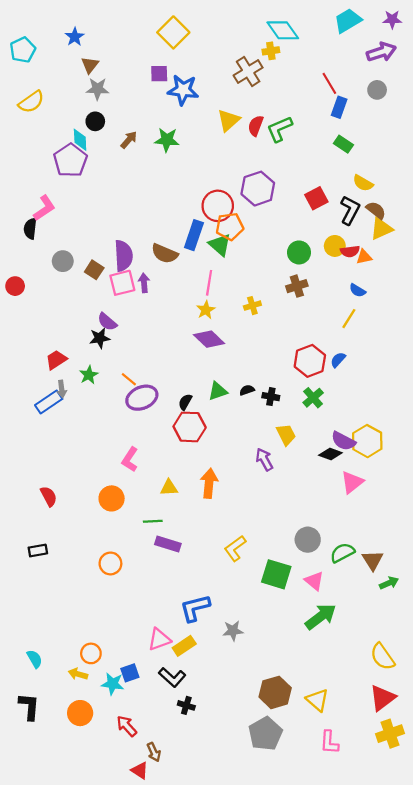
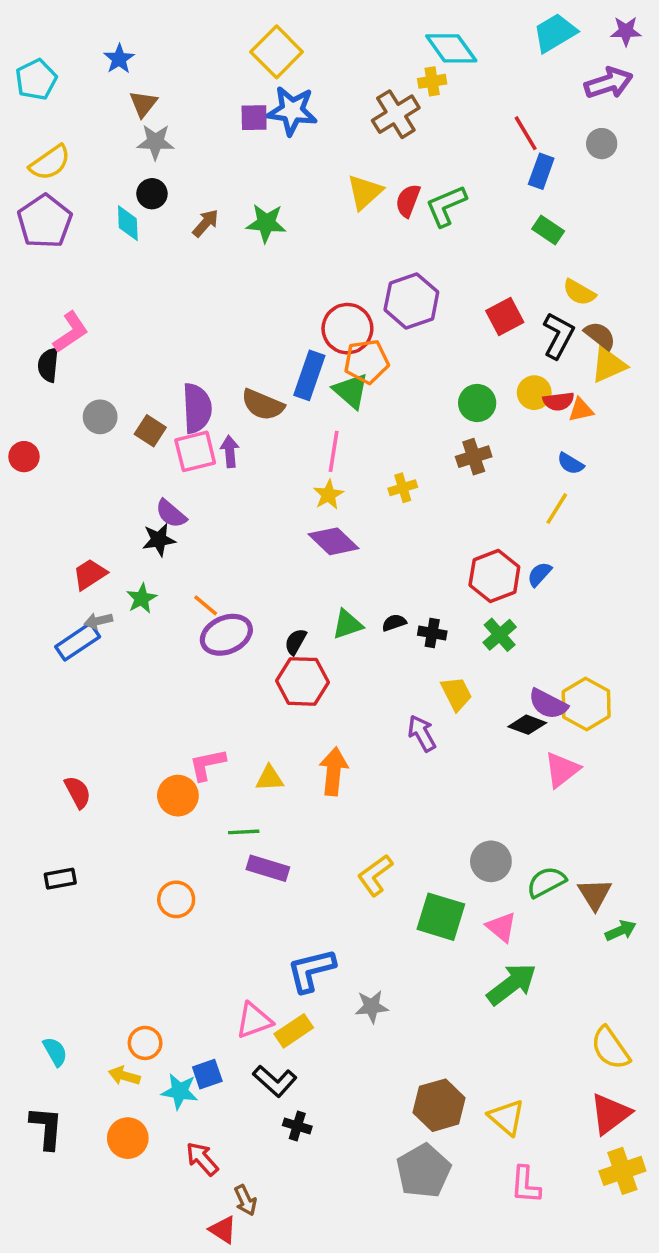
blue star: (183, 90) -> (292, 111), moved
purple pentagon: (70, 160) -> (45, 221), moved
gray arrow: (62, 389) -> (98, 621), turned 84
pink L-shape: (130, 459) -> (207, 764), moved, turned 45

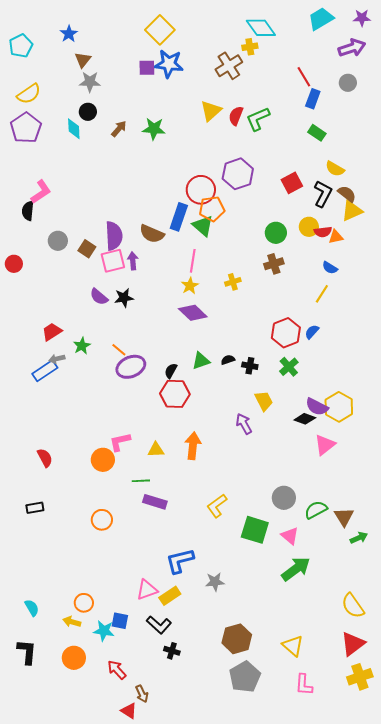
black star: (159, 540) -> (124, 298), moved
blue square: (207, 1074) -> (120, 621), turned 30
brown hexagon: (439, 1105) -> (237, 639), moved

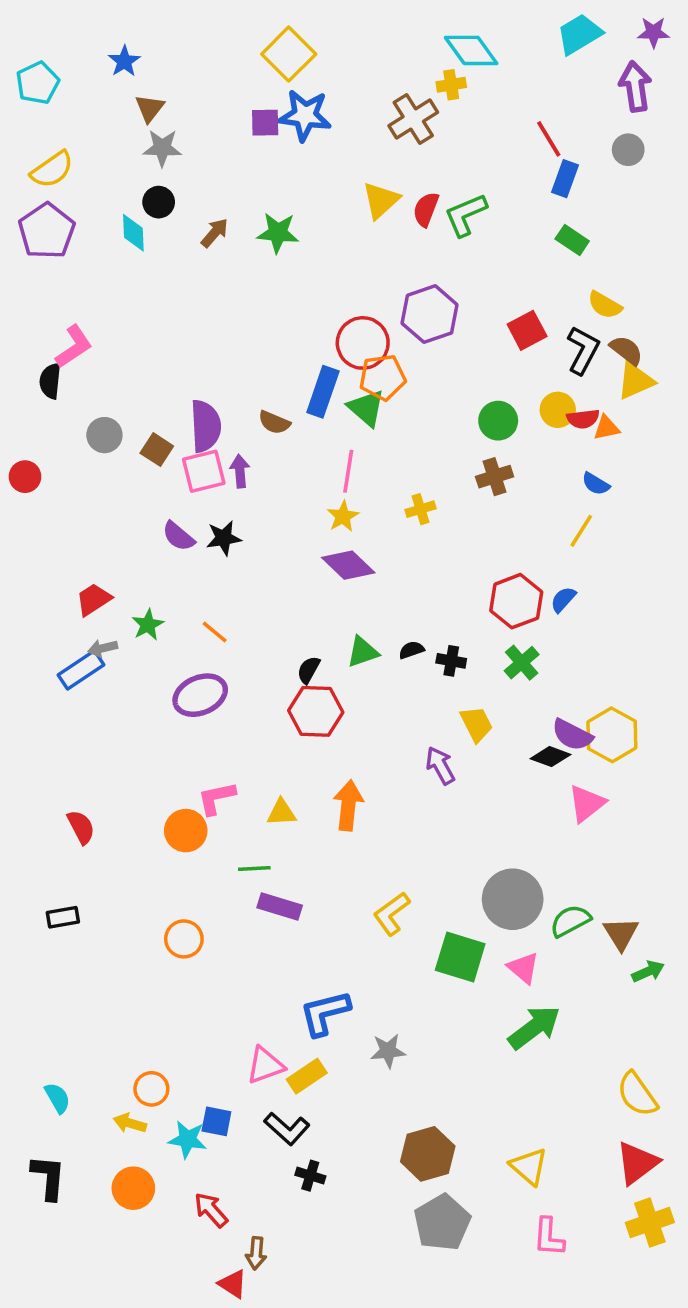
purple arrow: (352, 48) -> (635, 87), turned -80
brown semicircle: (152, 234) -> (274, 422), size x0.7
purple ellipse: (131, 367) -> (200, 695), moved
gray circle: (284, 498) -> (513, 899), size x1.4
brown arrow: (142, 694) -> (256, 1253), turned 30

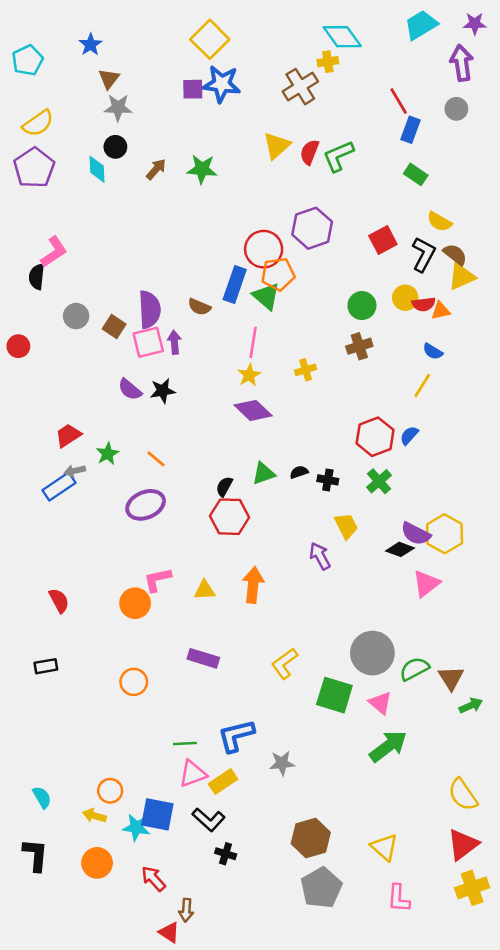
green line: (254, 869) -> (185, 744), moved
blue square: (216, 1121) -> (157, 814), size x1.5

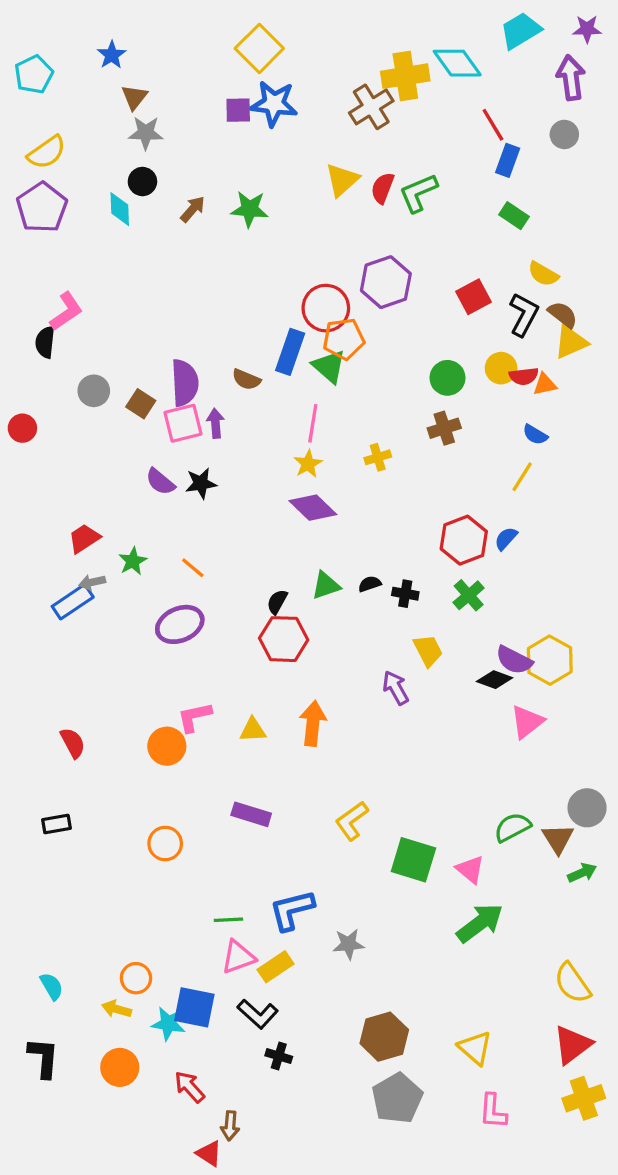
cyan diamond: (342, 37) -> (457, 63), moved
yellow cross: (328, 62) -> (405, 76), size x1.8
gray circle: (372, 653) -> (587, 808), moved, size x0.7

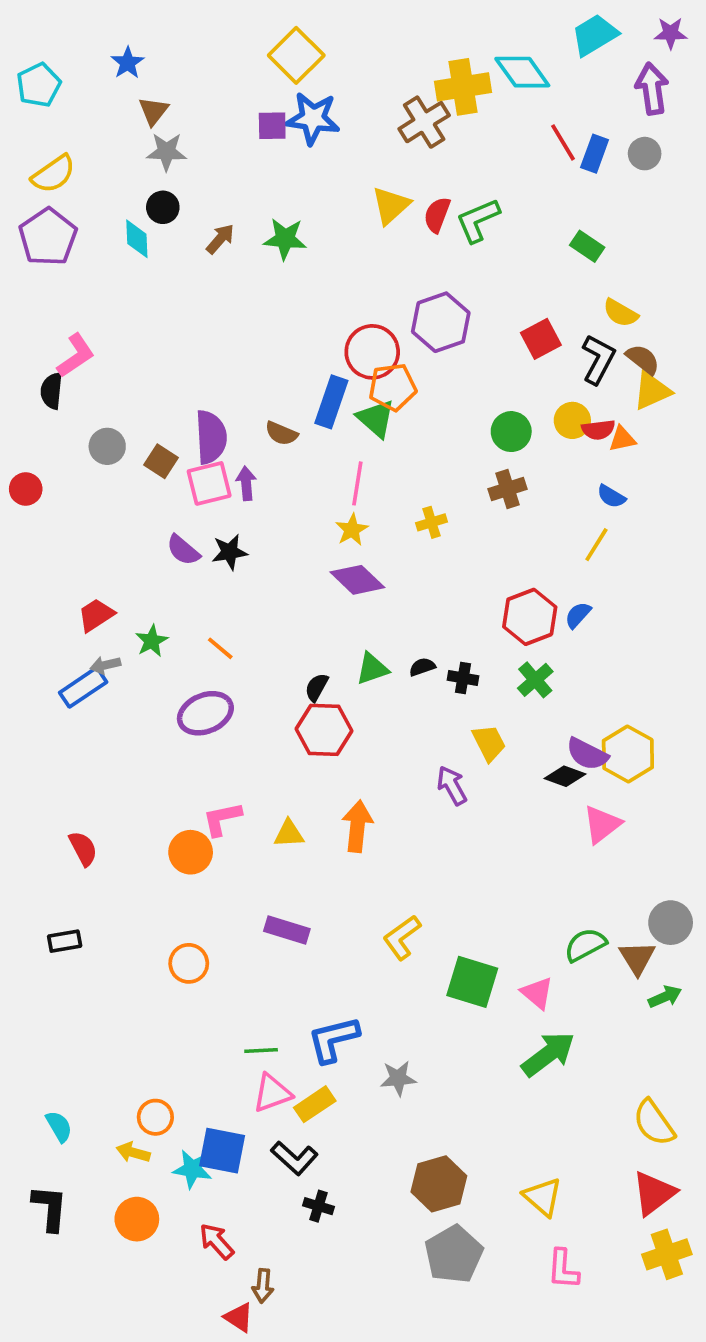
blue rectangle: (508, 160) -> (595, 154), moved

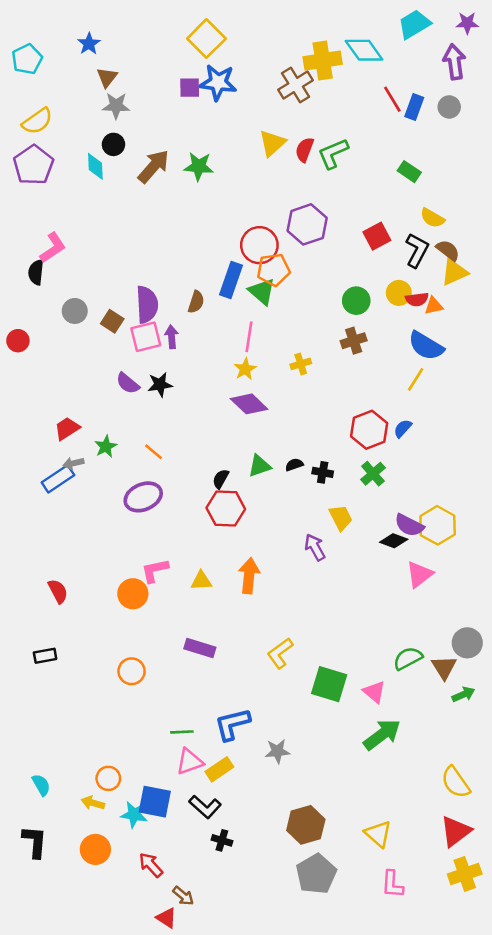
brown arrow: (220, 239) -> (153, 166), size x1.6
brown semicircle: (281, 433) -> (196, 302), turned -95
blue semicircle: (611, 496) -> (426, 346), size x1.8
brown arrow: (263, 1286) -> (183, 896), turned -55

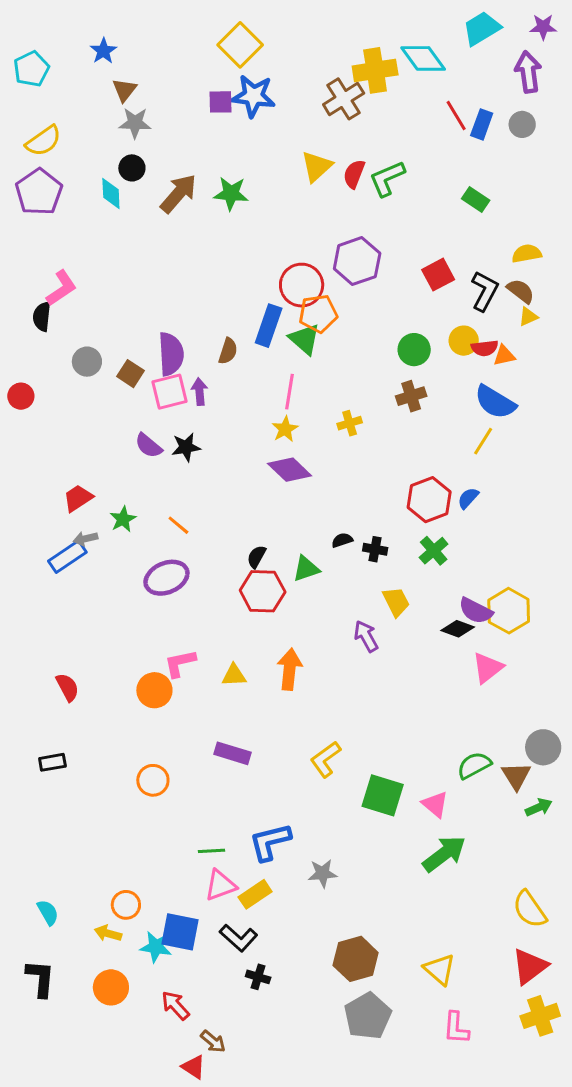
yellow semicircle: (432, 218) -> (527, 254), moved, turned 140
yellow triangle: (454, 272) -> (528, 317), size x0.6
green triangle: (259, 466) -> (306, 569), moved

